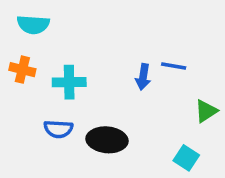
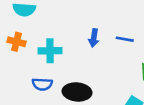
blue arrow: (143, 77) -> (94, 38), moved

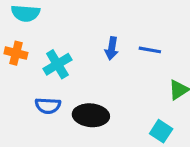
cyan cross: (50, 51) -> (57, 64), turned -30

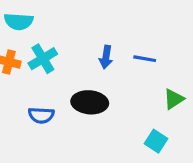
cyan cross: (57, 64) -> (43, 59), moved
black ellipse: (91, 115) -> (90, 102), moved

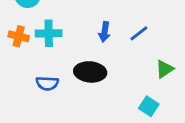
cyan cross: (43, 59) -> (49, 33), turned 30
blue line: (145, 59) -> (139, 33), turned -48

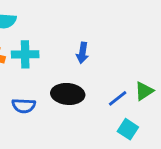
blue line: (139, 33) -> (118, 98), moved

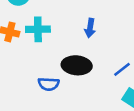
blue semicircle: (24, 106) -> (49, 84), moved

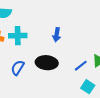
blue semicircle: (49, 84) -> (18, 68), moved, turned 119

